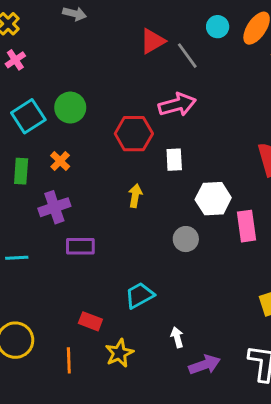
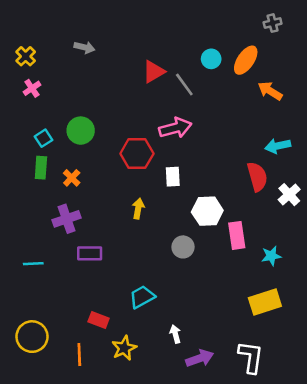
cyan square: (28, 116) -> (44, 138), size x0.6
green rectangle: (21, 171) -> (41, 168), moved

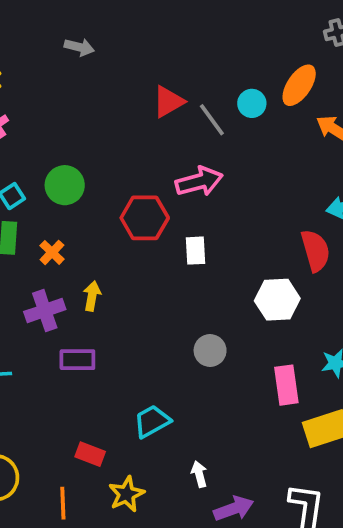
gray arrow: (84, 47) -> (79, 47), moved
cyan circle: (211, 59) -> (252, 103), moved
yellow arrow: (138, 209) -> (92, 296), moved
white hexagon: (207, 211) -> (277, 300), moved
pink rectangle: (237, 235) -> (286, 385), moved

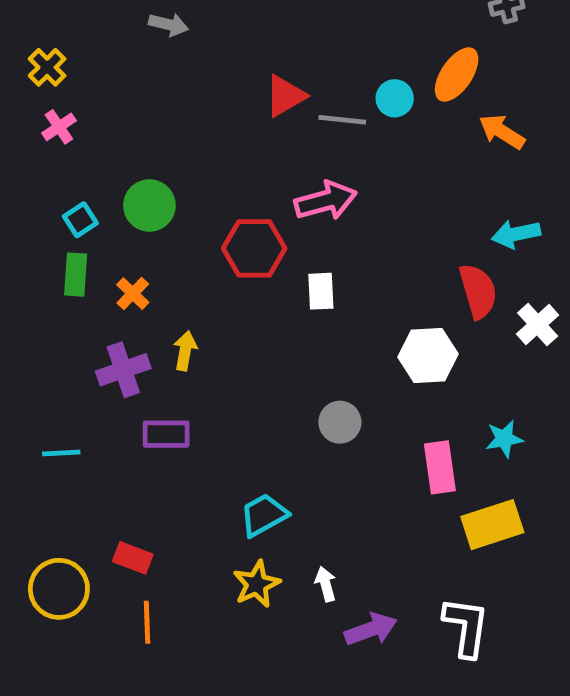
gray line: (212, 120) -> (342, 120), turned -48
red rectangle: (90, 454) -> (133, 558), moved
yellow star: (126, 494) -> (257, 584), moved

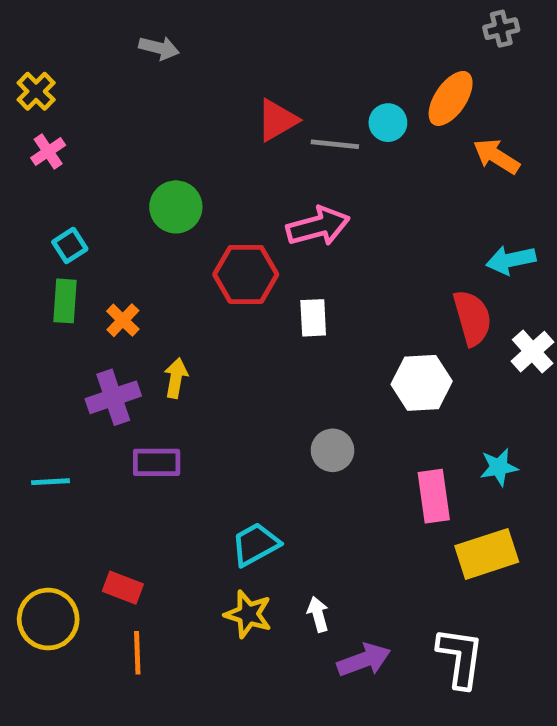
green circle: (149, 205) -> (176, 207), moved
yellow star: (257, 584) -> (248, 614), turned -30

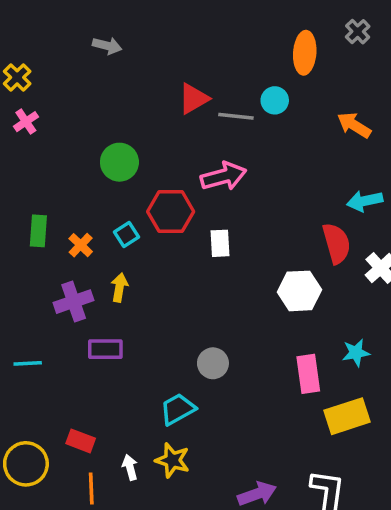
gray cross: (501, 29) -> (358, 32), turned -30
orange ellipse: (451, 98) -> (305, 53), moved, turned -30
cyan square: (70, 245) -> (127, 234), moved
gray circle: (333, 450) -> (213, 363), moved
white arrow: (318, 614) -> (130, 467), moved

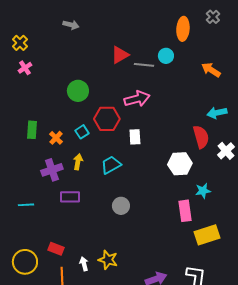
cyan star: (356, 353) -> (203, 191), moved
gray circle: (213, 363) -> (121, 206), moved
cyan trapezoid: (178, 409) -> (111, 165), moved

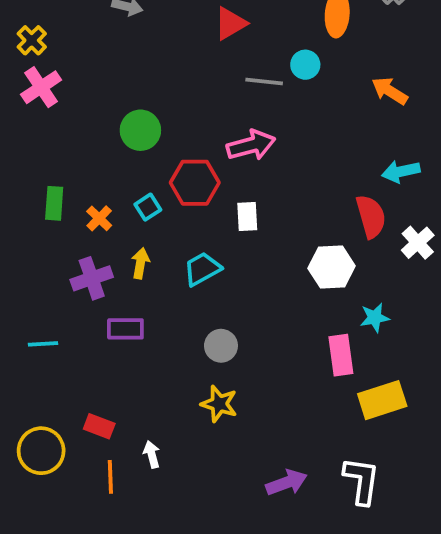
red triangle: (120, 55) -> (230, 23), moved
pink cross: (25, 68) -> (41, 87), size x1.5
yellow star: (108, 260) -> (219, 404), moved

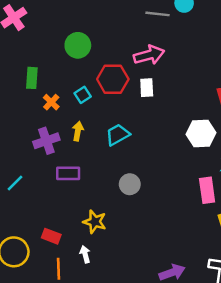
green rectangle: (54, 203) -> (32, 78), moved
white rectangle: (247, 216) -> (147, 88), moved
cyan line: (43, 344) -> (15, 183), turned -42
yellow star: (219, 404) -> (95, 222), moved

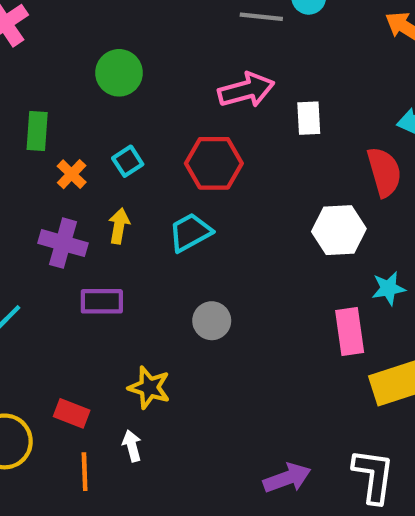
red hexagon: (113, 79) -> (214, 163), moved
white rectangle: (147, 88) -> (309, 118), moved
purple cross: (46, 141) -> (63, 243), turned 35

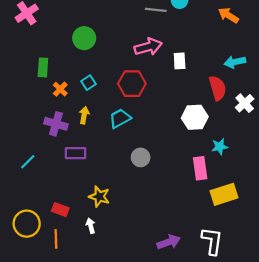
gray circle: (212, 321) -> (141, 157), moved
orange line: (85, 472) -> (56, 239), moved

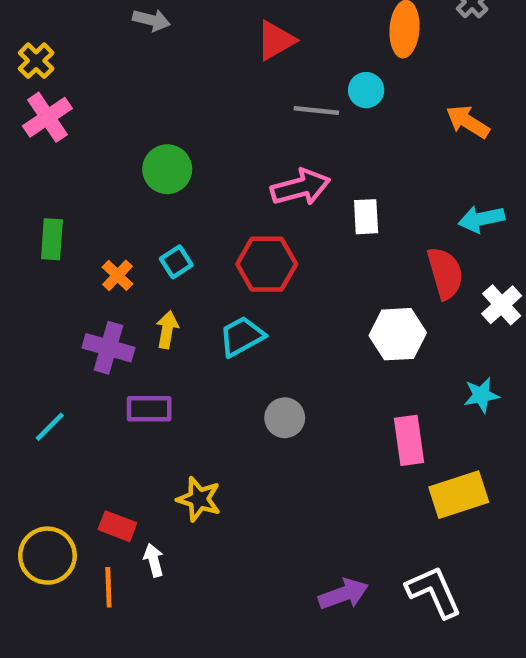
green rectangle: (43, 67) -> (52, 239), moved
cyan star: (220, 147) -> (481, 395), moved
white arrow: (91, 226) -> (154, 560), moved
white L-shape: (212, 241) -> (434, 592), turned -32

